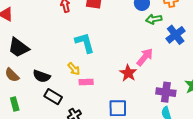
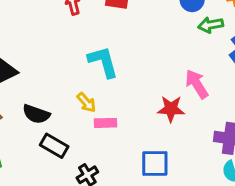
pink arrow: (145, 57) -> (197, 84), turned -72
red star: (128, 73) -> (171, 109), turned -30

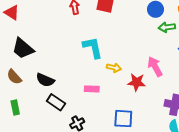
yellow arrow: (86, 102) -> (114, 68), moved, turned -40

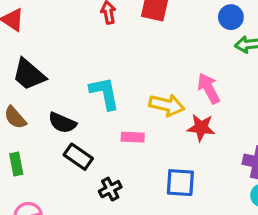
cyan L-shape: (93, 48) -> (105, 93), moved
pink arrow: (155, 67) -> (209, 88), moved
yellow arrow: (114, 68) -> (167, 105), size x1.5

